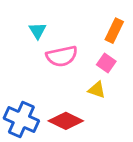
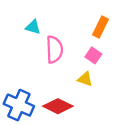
cyan triangle: (38, 31) -> (33, 27), turned -42
pink semicircle: (62, 56) -> (54, 49), turned -80

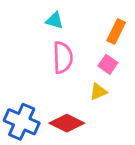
cyan triangle: (33, 27) -> (55, 21), moved
yellow triangle: (85, 79) -> (98, 92), turned -42

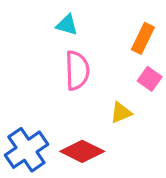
pink square: (108, 64) -> (150, 79), moved
blue cross: (22, 122) -> (26, 150), turned 32

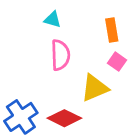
orange rectangle: (143, 38) -> (112, 30), turned -35
yellow triangle: (121, 113) -> (95, 88), size x1.6

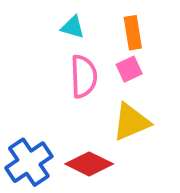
orange rectangle: (112, 30) -> (133, 33), moved
pink square: (117, 62) -> (129, 69), moved, turned 30

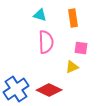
pink square: (129, 69) -> (81, 48), moved, turned 32
yellow triangle: (131, 122) -> (72, 67), size x0.6

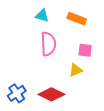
orange rectangle: (73, 18) -> (77, 19), turned -60
blue cross: (16, 89) -> (17, 93), size x0.7

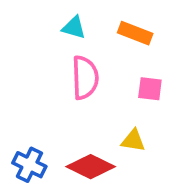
yellow triangle: (76, 70) -> (133, 141), moved, turned 32
blue cross: (17, 93) -> (29, 165), turned -30

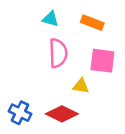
pink square: (150, 89) -> (102, 61), size x1.5
yellow triangle: (133, 141) -> (81, 86), moved

